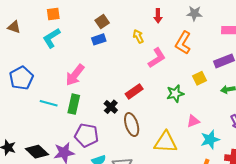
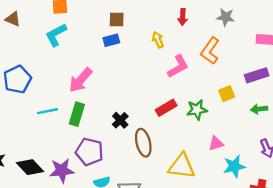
brown square: (102, 22) -> (117, 20), turned 32
red rectangle: (134, 91) -> (166, 108), moved
cyan line: (49, 103) -> (47, 111), turned -30

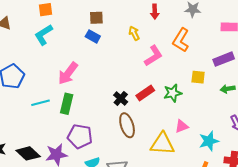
blue rectangle: (111, 40) -> (93, 36), turned 48
yellow square: (227, 94) -> (198, 77), turned 32
black cross: (120, 120) -> (121, 98), moved
pink triangle: (216, 143) -> (182, 126), moved

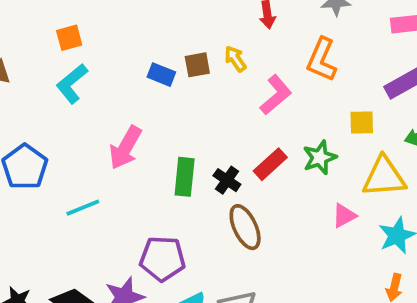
brown square: (96, 18) -> (197, 65), moved
green rectangle: (67, 104) -> (185, 177), moved
yellow triangle: (162, 144) -> (384, 177), moved

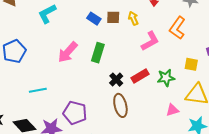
green rectangle: (185, 177) -> (98, 53), moved
cyan line: (83, 208) -> (38, 90), moved

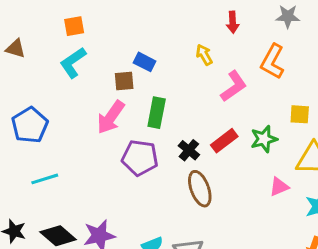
brown square: (113, 17) -> (124, 81), moved
cyan line: (38, 90) -> (45, 179), moved
purple pentagon: (75, 113) -> (140, 158), moved

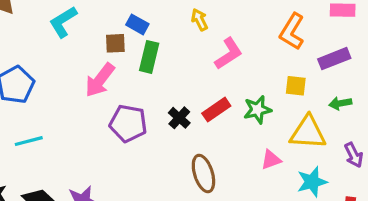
orange L-shape: (273, 62) -> (292, 32), moved
green rectangle: (157, 113) -> (149, 57), moved
brown ellipse: (200, 189) -> (203, 174), moved

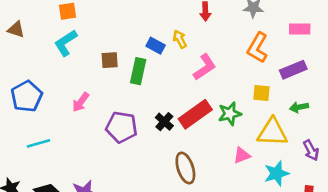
blue rectangle: (137, 24) -> (156, 46), moved
pink arrow: (100, 80) -> (81, 102), moved, size x0.7
red rectangle: (216, 110) -> (195, 114), size x1.4

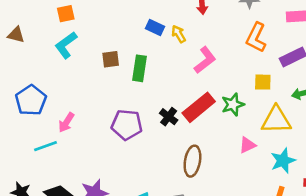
blue rectangle: (156, 46) -> (155, 28), moved
pink arrow: (81, 102) -> (66, 122), moved
brown ellipse: (185, 168) -> (192, 161), turned 32

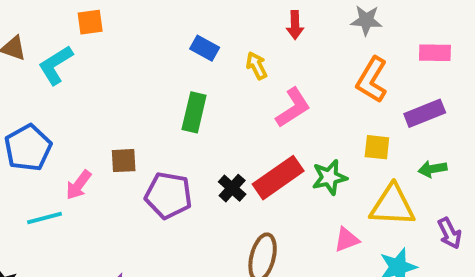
blue rectangle: (155, 28) -> (205, 48), moved
cyan L-shape: (66, 45) -> (56, 65), moved
brown square: (111, 59) -> (124, 161), moved

